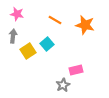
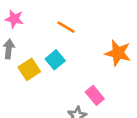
orange star: (85, 25) -> (118, 53), moved
pink rectangle: (76, 70) -> (95, 95), turned 64

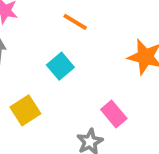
yellow square: (29, 69) -> (25, 110), moved

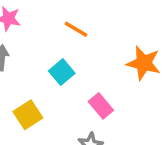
pink rectangle: (114, 114) -> (101, 106), moved

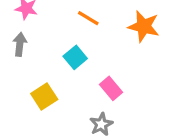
orange star: (144, 63) -> (144, 26), moved

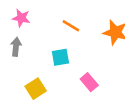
cyan square: (75, 57) -> (60, 57), turned 30

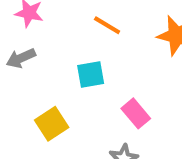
gray arrow: (16, 47) -> (21, 58), turned -120

